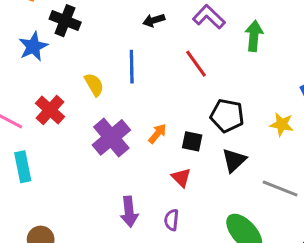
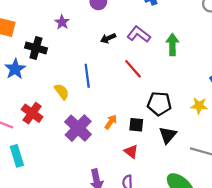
black arrow: (154, 20) -> (108, 38), moved

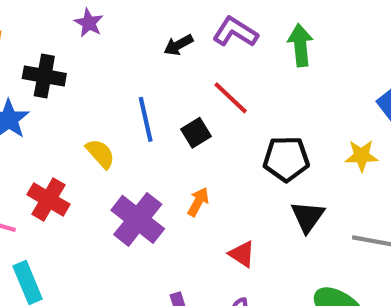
black square: (136, 125) -> (196, 133), moved, turned -32

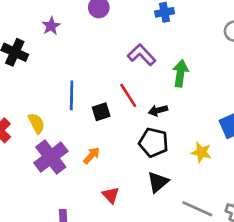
black arrow: (178, 45) -> (158, 110), moved
yellow semicircle: (100, 154) -> (36, 123), moved

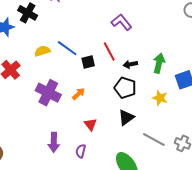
green arrow: (180, 73) -> (159, 63), moved
blue line: (72, 95) -> (67, 48), turned -60
yellow semicircle: (36, 123) -> (42, 51), moved, turned -84
purple cross: (51, 157) -> (48, 93), turned -30

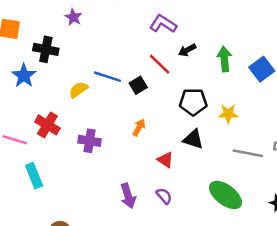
black arrow: (130, 64) -> (187, 50), moved
purple cross: (48, 93) -> (90, 141), moved, size x0.7
yellow star: (160, 98) -> (228, 114), moved
black triangle: (126, 117) -> (193, 139), moved, turned -48
purple semicircle: (81, 151) -> (164, 196), turned 144

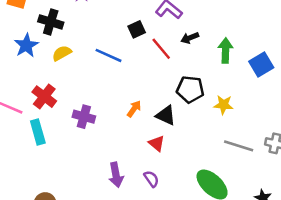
black square: (138, 85) -> (137, 29), moved
yellow semicircle: (78, 90) -> (62, 53), moved
black triangle: (193, 139) -> (166, 115), moved
cyan rectangle: (34, 176) -> (38, 132), moved

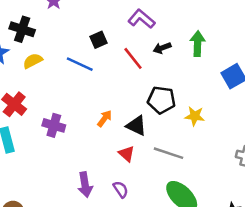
black square: (137, 29) -> (98, 40), moved
green arrow: (225, 50) -> (198, 44), moved
gray line: (239, 146) -> (168, 153), moved

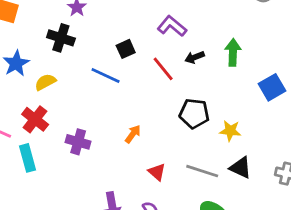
black cross: (22, 29) -> (61, 38), moved
yellow semicircle: (33, 61) -> (45, 82), moved
black triangle: (136, 126) -> (241, 168), moved

